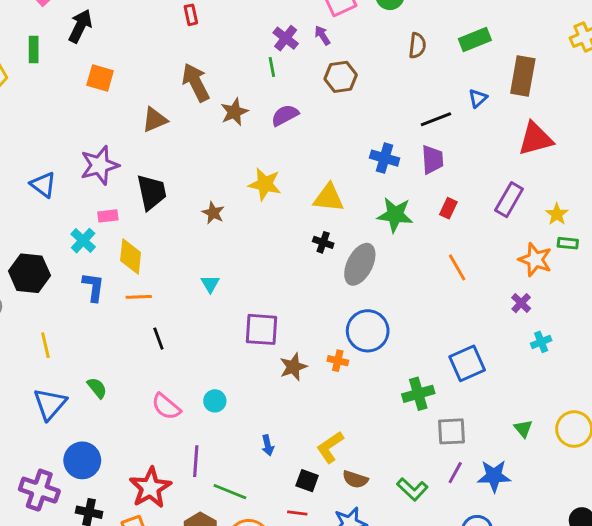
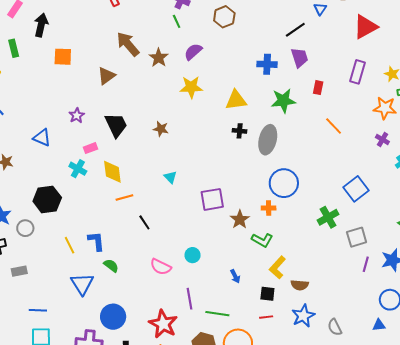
purple star: (100, 165) -> (77, 115), size x0.6
yellow star: (265, 184) -> (191, 87), moved
blue L-shape: (93, 287) -> (96, 241), moved
green L-shape: (412, 489) -> (262, 240), moved

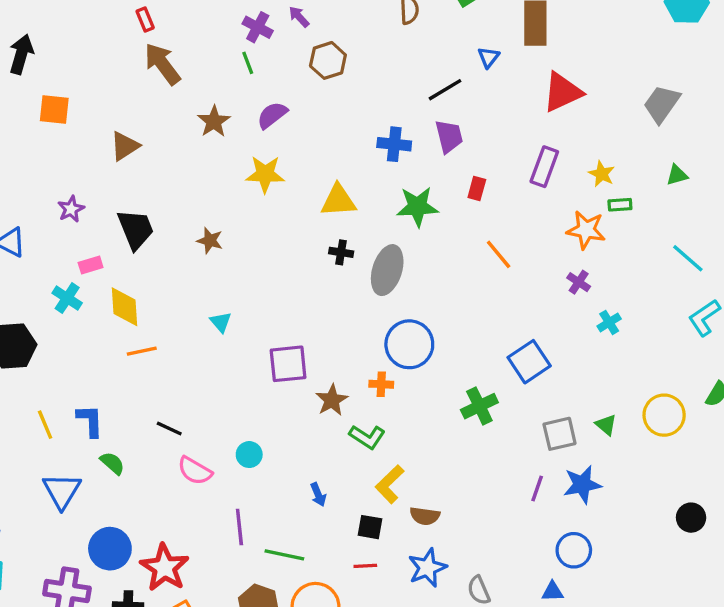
brown arrow: (128, 44) -> (162, 64), moved
black line: (144, 222) -> (169, 428), moved, turned -35
gray square: (357, 237) -> (560, 434), moved
red star: (163, 324) -> (164, 568), moved

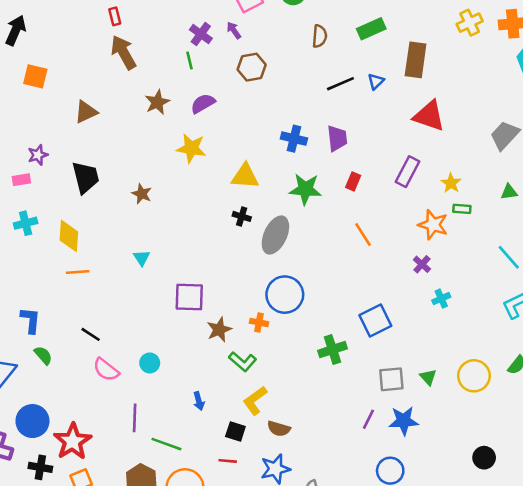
black line: (445, 90) -> (340, 84), moved
red triangle: (562, 92) -> (429, 116), turned 36
pink rectangle: (91, 265) -> (21, 180), moved
cyan cross: (67, 298) -> (26, 223), turned 35

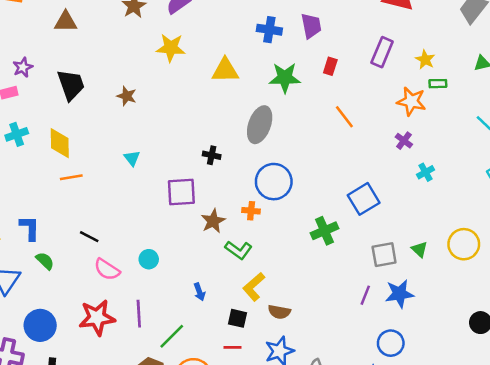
brown triangle: (86, 112) -> (66, 22), turned 30
black cross: (242, 216) -> (212, 155), moved
red star: (73, 441) -> (97, 318), moved, turned 30
green line: (166, 444) -> (172, 336), turned -60

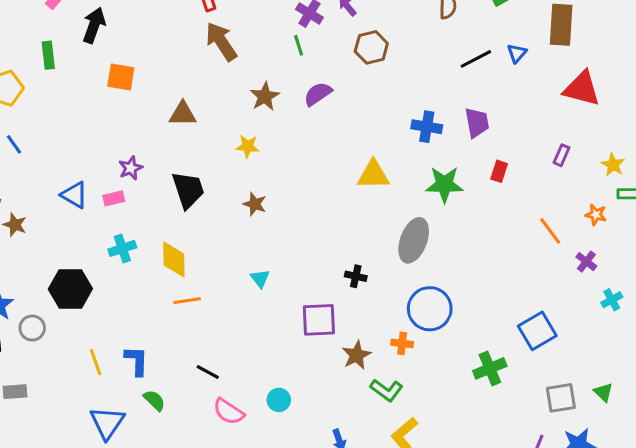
yellow star: (171, 48) -> (248, 146), moved, size x0.7
purple rectangle: (382, 52) -> (561, 155), size x0.6
orange star: (411, 101) -> (596, 215), size x0.6
orange line: (344, 117) -> (550, 231), moved

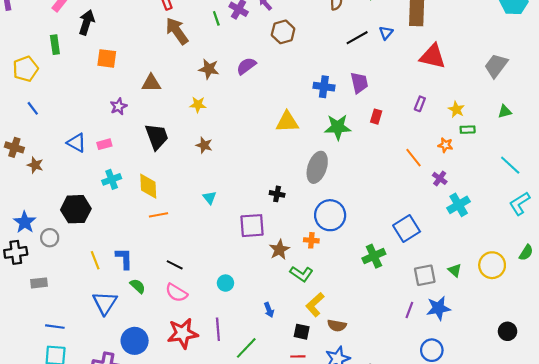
green line: (299, 45) -> (216, 18), moved
brown star: (265, 96) -> (209, 69), turned -30
purple star: (131, 168) -> (119, 106), moved
cyan cross: (612, 300) -> (459, 205), size x1.5
pink semicircle: (229, 412) -> (176, 293), moved

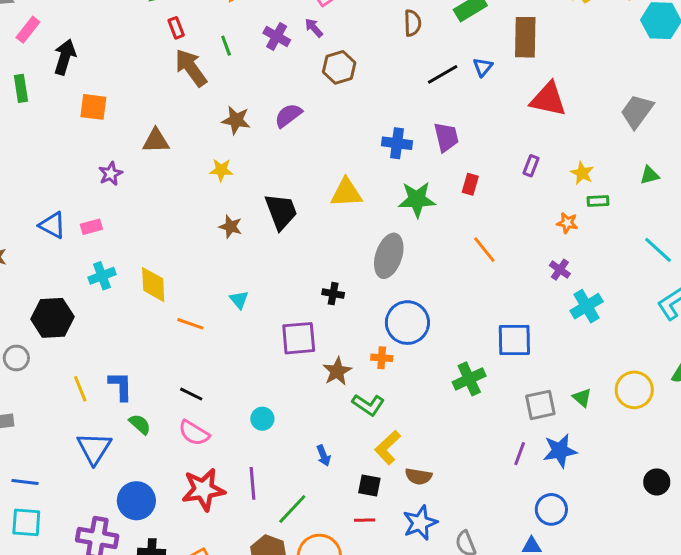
green line: (216, 18) -> (226, 46), moved
black trapezoid: (157, 137) -> (281, 211), moved
orange line: (413, 158) -> (484, 250), moved
orange line: (159, 215) -> (190, 324), moved, turned 30
blue square: (407, 229) -> (514, 340), turned 32

